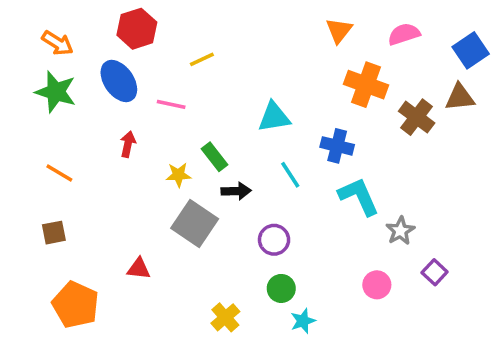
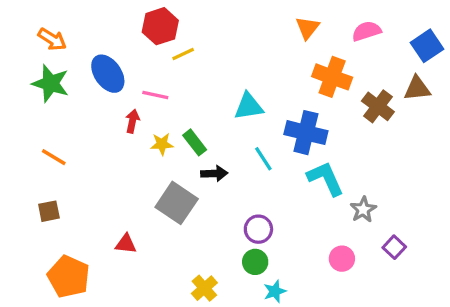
red hexagon: (137, 29) -> (160, 26), moved
red arrow: (128, 144) -> (132, 121), moved
blue cross: (337, 146) -> (306, 133), size x1.4
yellow star: (178, 175) -> (162, 144), moved
purple circle: (274, 240) -> (258, 229), moved

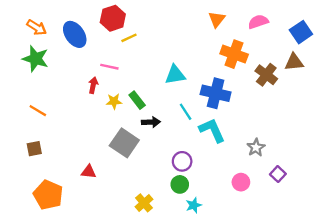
blue ellipse: (108, 74) -> (75, 34), moved
cyan L-shape: (326, 178) -> (212, 130), moved

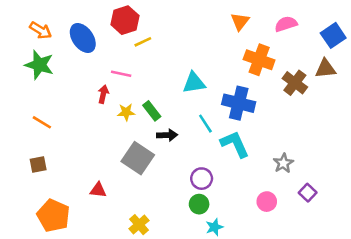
yellow cross: (144, 203) -> (139, 225), moved

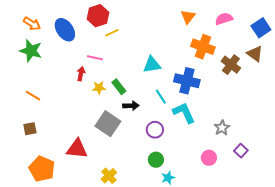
brown triangle: (326, 69) -> (255, 54), turned 42
purple circle: (202, 179) -> (155, 130), moved
red triangle: (98, 190) -> (77, 149), size x1.6

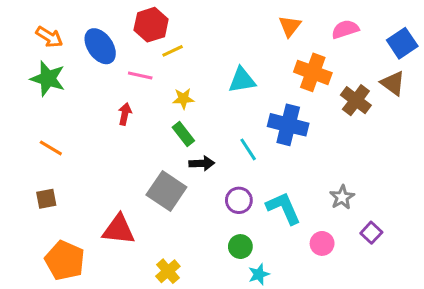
pink line: (95, 58) -> (140, 75), moved
cyan triangle: (152, 65) -> (242, 80), moved
yellow star: (99, 88) -> (183, 99), moved
cyan L-shape: (184, 113) -> (284, 208), moved

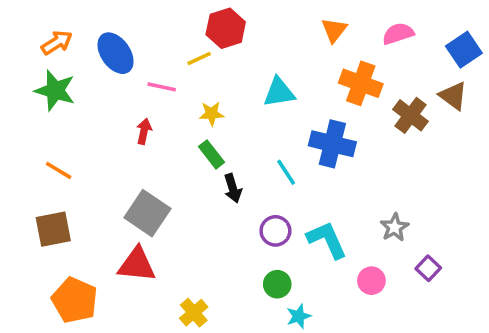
red hexagon: (151, 25) -> (226, 28), moved
orange arrow: (49, 37) -> (57, 42), turned -64
black arrow: (202, 163) -> (233, 188), turned 75
gray square: (166, 191) -> (147, 213), moved
brown square: (46, 199) -> (53, 229), size x1.5

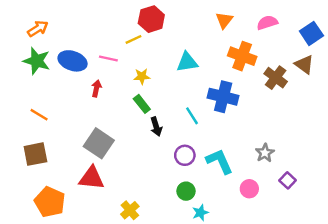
blue ellipse: (116, 53) -> (73, 61), moved, turned -36

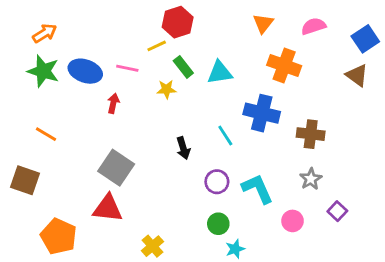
brown cross: (276, 78) -> (311, 134), moved, turned -30
green rectangle: (142, 104) -> (183, 67), moved
brown square: (35, 154) -> (25, 180), moved, turned 30

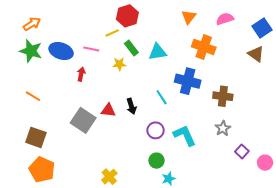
brown square: (25, 180) -> (36, 137), moved
red triangle: (108, 208) -> (108, 110), moved, size x0.7
pink circle: (293, 221) -> (265, 163), moved

